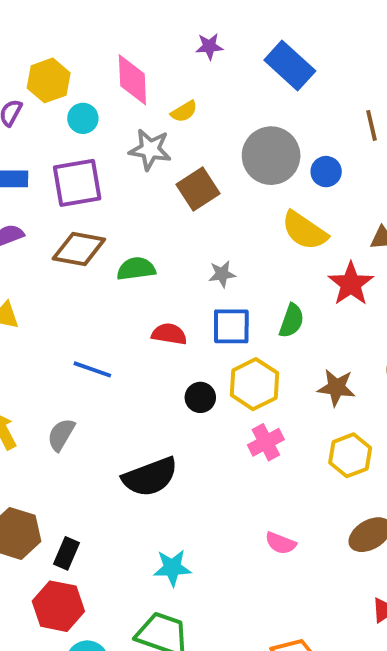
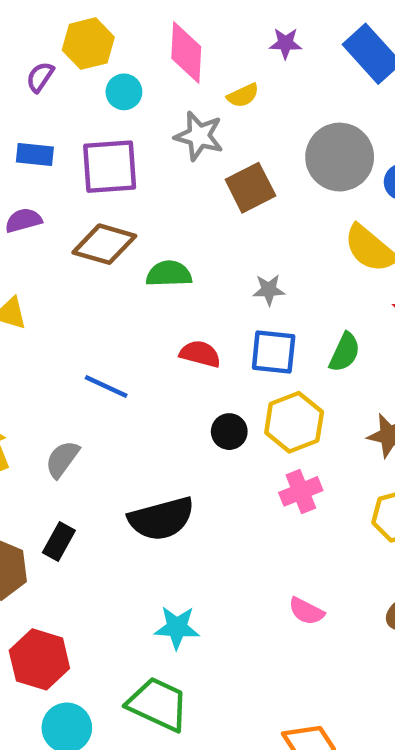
purple star: (209, 46) -> (285, 43), moved
black rectangle: (67, 553) -> (59, 541), moved

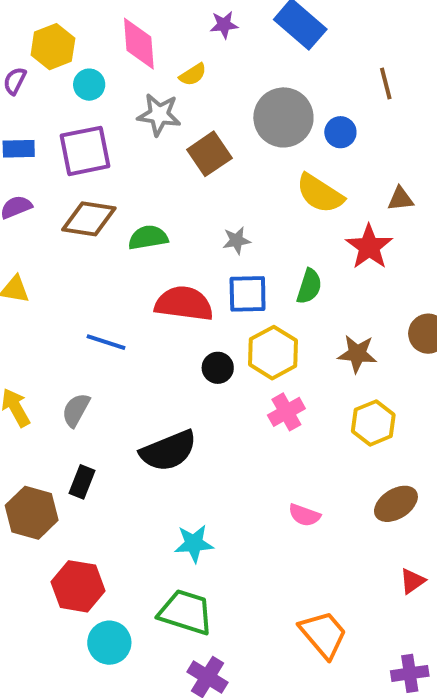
red semicircle: (200, 354) -> (184, 304), size x1.6

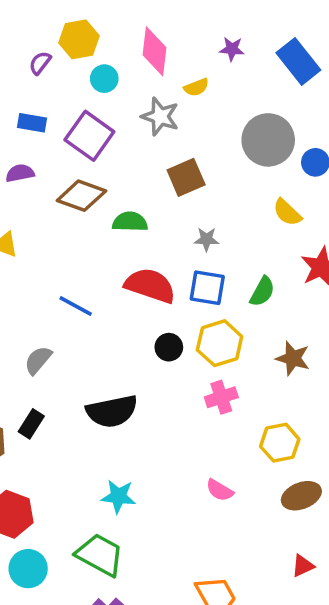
purple square: (85, 151) -> (89, 136), turned 36
brown square: (209, 154) -> (186, 177), moved
yellow semicircle: (320, 194) -> (287, 212), size x0.7
yellow hexagon: (373, 423) -> (280, 443), moved

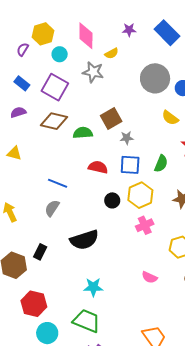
blue rectangle: (32, 123) -> (22, 83), turned 35
brown square: (186, 177) -> (111, 118), moved
red semicircle: (150, 286) -> (98, 167), size x0.7
gray semicircle: (38, 360) -> (52, 208), moved

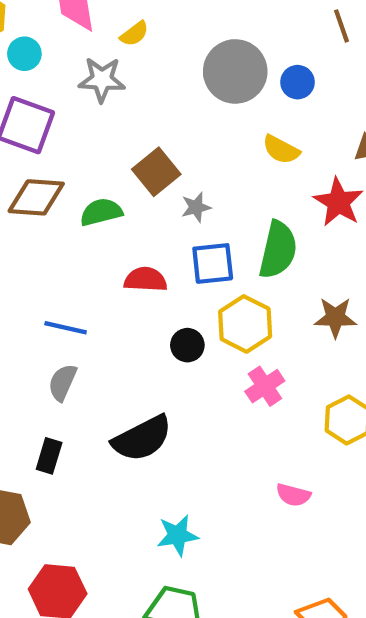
green semicircle: (161, 164) -> (278, 250), size x1.5
black rectangle: (40, 252) -> (49, 456), moved

